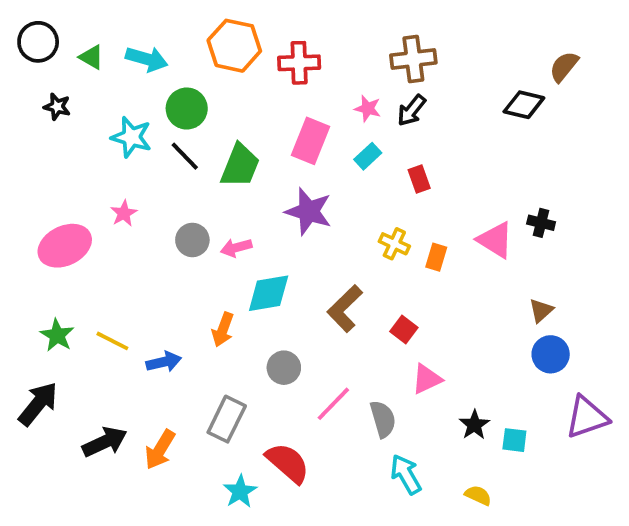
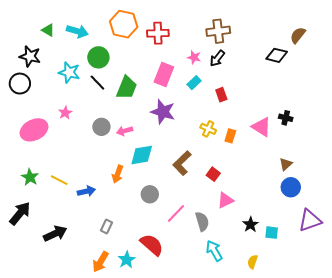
black circle: (38, 42) -> (20, 84), moved
black star: (57, 107) -> (30, 56), size x1.5
gray rectangle: (227, 419) -> (107, 227), moved, size x0.6
orange arrow: (160, 450) -> (100, 262), moved
yellow semicircle: (478, 495) -> (253, 262), turned -96

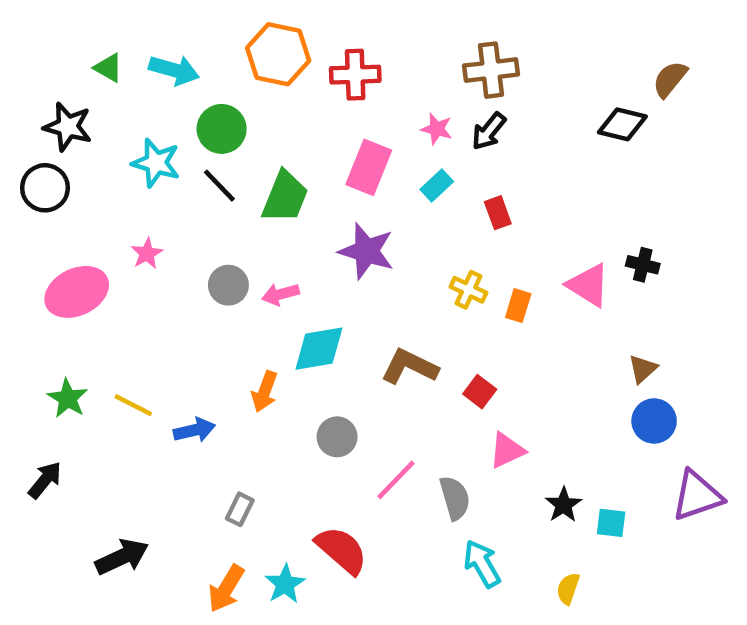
brown L-shape: (182, 163) -> (410, 367), turned 70
black arrow: (20, 213) -> (45, 480), size x0.7
black arrow: (55, 234) -> (122, 557), moved

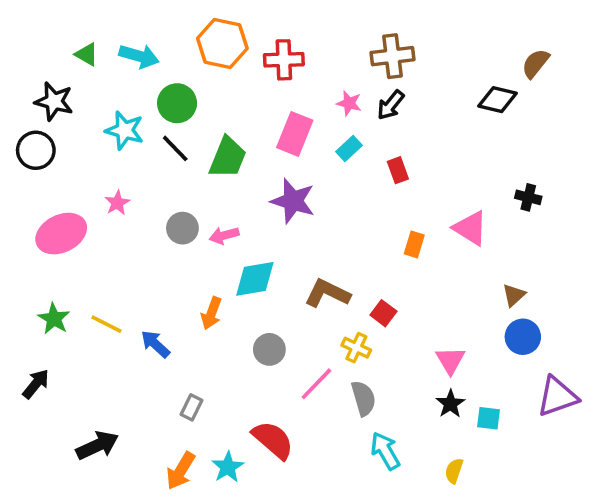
black cross: (643, 265) -> (528, 197), moved
yellow cross: (468, 290) -> (356, 348), moved
blue arrow: (194, 430) -> (155, 344), turned -124
pink triangle: (507, 450) -> (450, 360), moved, turned -36

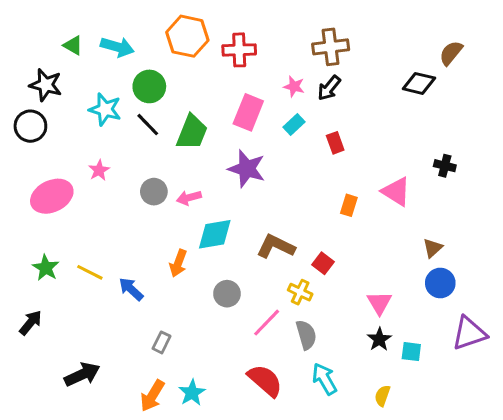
red semicircle: (273, 440) -> (265, 380), moved

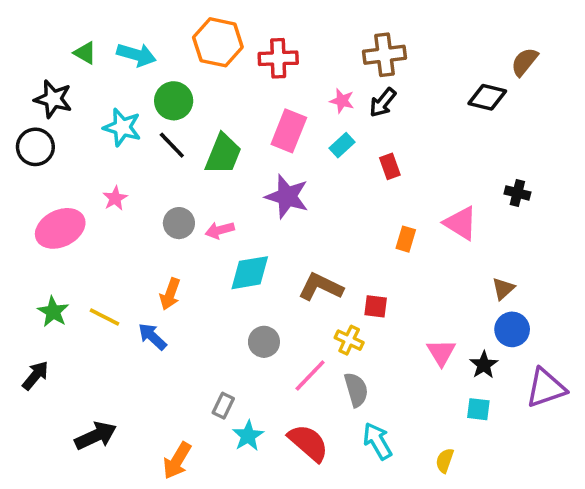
orange arrow: (178, 263) -> (170, 294), moved
red square: (323, 263) -> (376, 306), turned -30
black star: (379, 339) -> (484, 365), moved
gray rectangle: (161, 342) -> (223, 406), moved
cyan star: (192, 393) -> (248, 436), moved

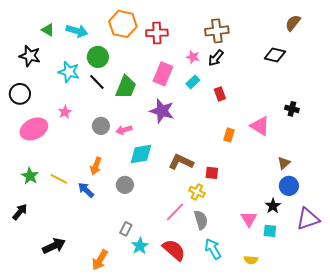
brown semicircle: (524, 62) -> (293, 23), moved
black circle: (35, 147) -> (20, 94), moved
gray circle: (264, 342) -> (125, 185), moved
pink triangle: (441, 352) -> (249, 219), moved
yellow semicircle: (445, 461) -> (251, 260), turned -104

